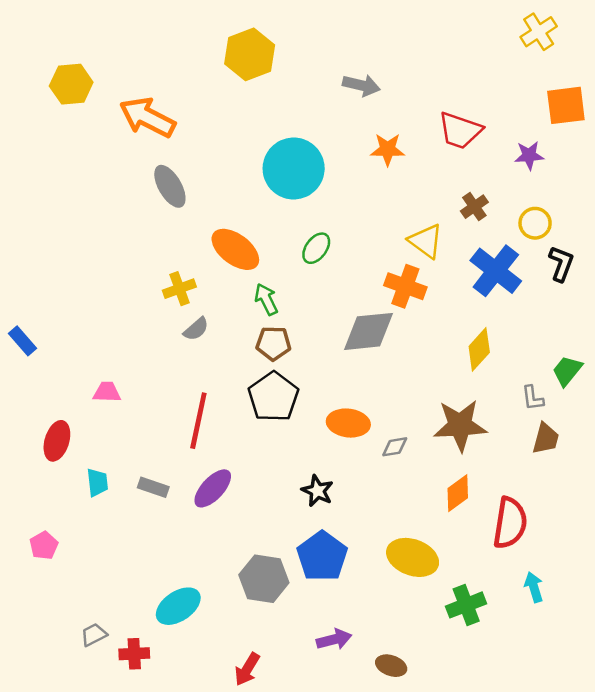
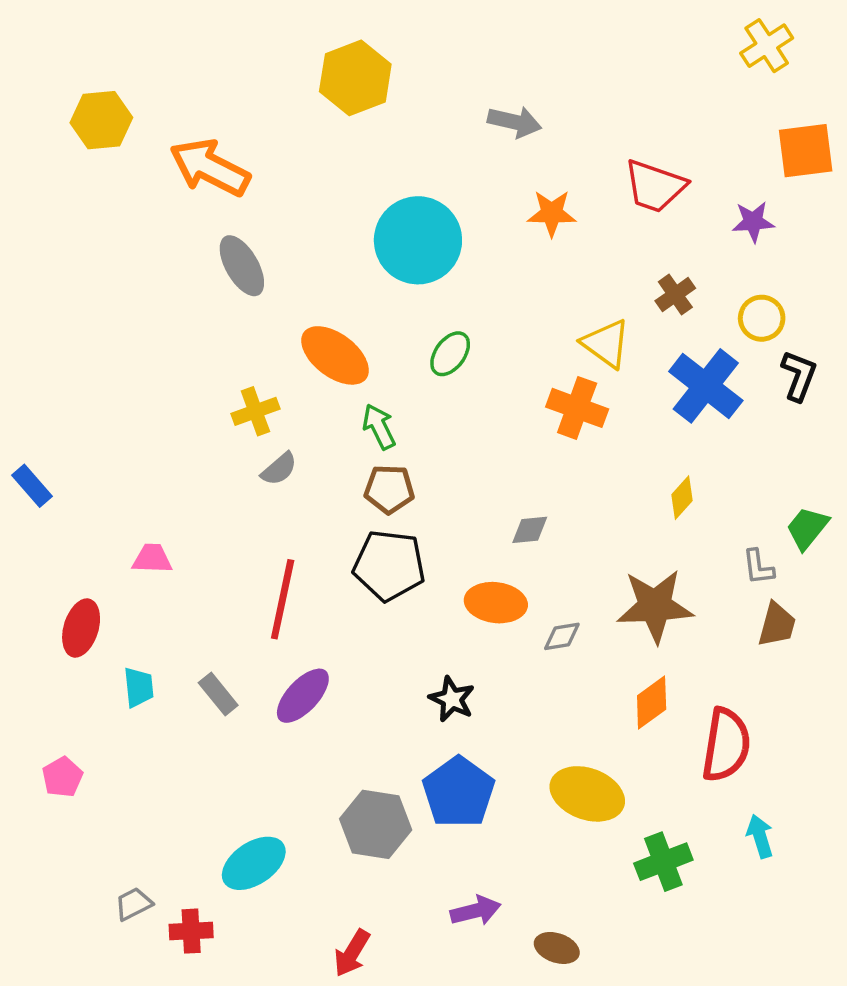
gray diamond: (369, 331) -> (530, 530), moved, size x0.5
yellow diamond: (479, 349) -> (682, 498), size x0.7
black pentagon: (273, 397) -> (389, 565), turned -30
gray rectangle: (153, 487) -> (218, 694), turned 32

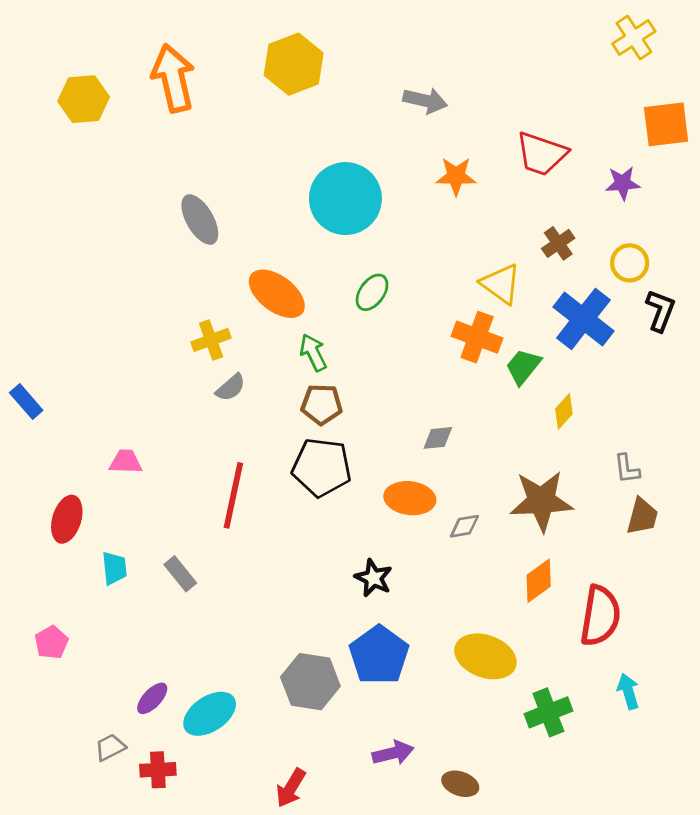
orange arrow: (210, 168) -> (173, 78), moved, turned 50
green trapezoid: (807, 528) -> (523, 367), moved
purple ellipse: (303, 696) -> (152, 698), moved, size x0.7

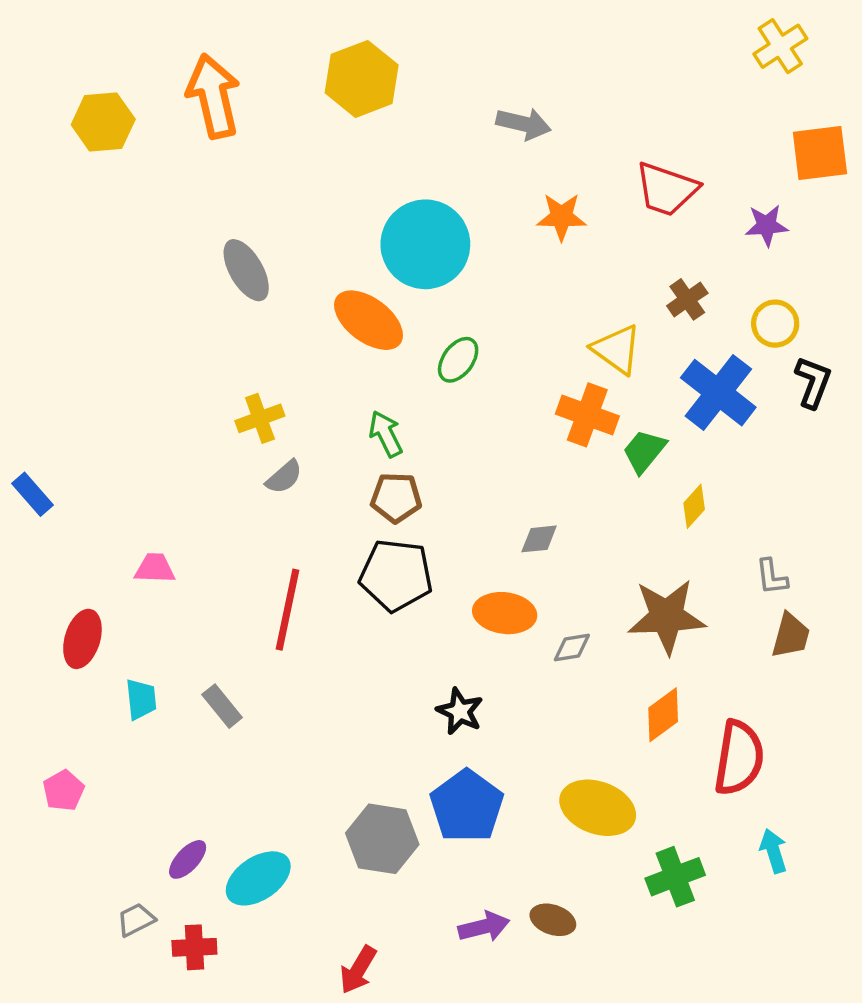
orange ellipse: (277, 294) -> (369, 320), moved
brown ellipse: (460, 784) -> (553, 920), moved

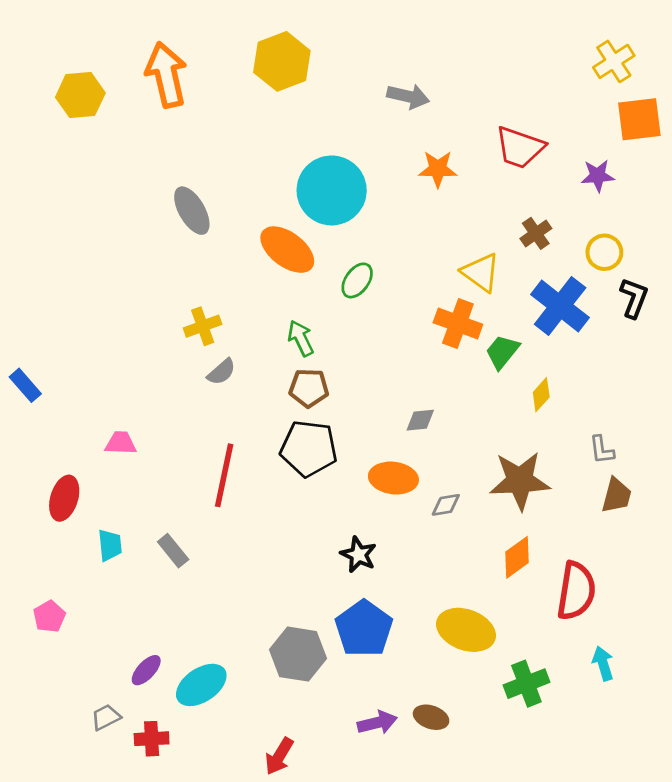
yellow cross: (780, 46) -> (614, 61), moved

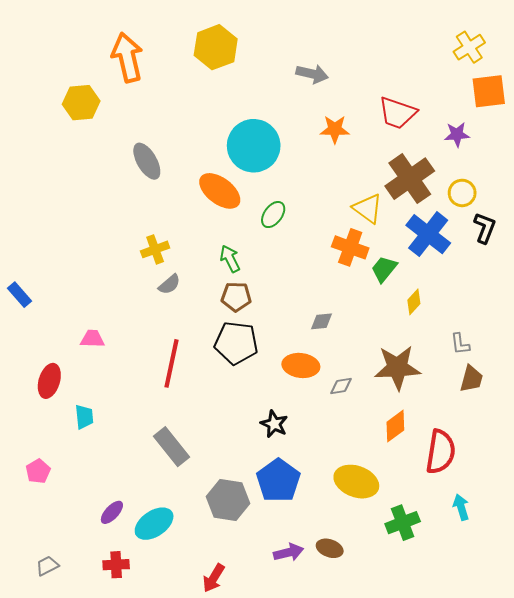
yellow hexagon: (80, 95) -> (81, 103), moved
brown cross: (536, 233) -> (410, 179), size x2.0
gray rectangle: (173, 551) -> (171, 447), moved, size x1.5
gray trapezoid: (106, 717) -> (47, 566), moved

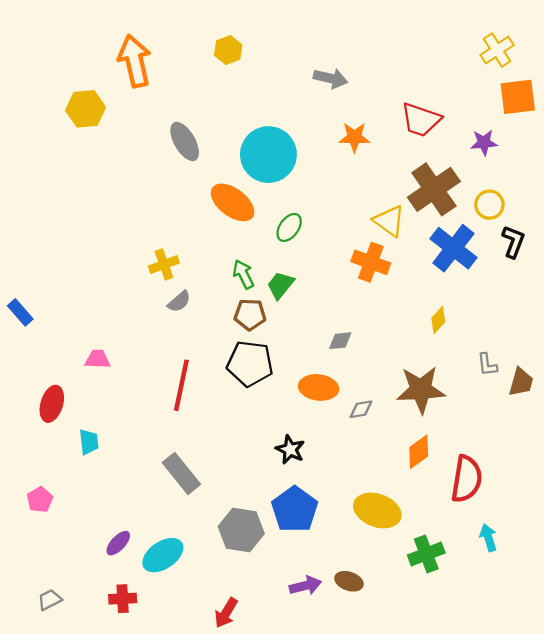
yellow hexagon: (216, 47) -> (228, 50), size x0.6
gray ellipse: (147, 161) -> (185, 141), moved
green trapezoid: (384, 269) -> (280, 285), moved
brown trapezoid: (471, 379) -> (521, 382), moved

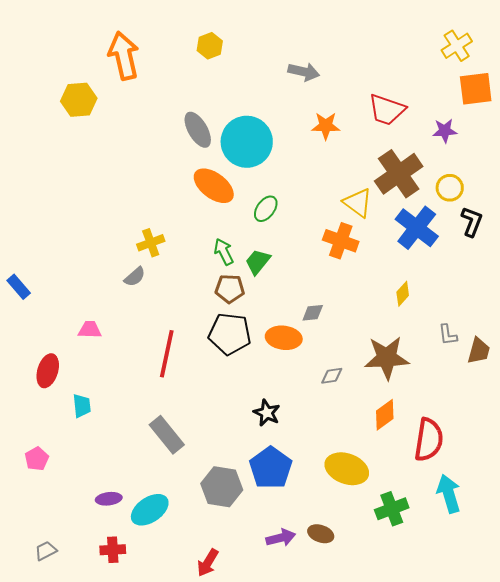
gray ellipse: (185, 141) -> (198, 130), moved
gray semicircle: (179, 301) -> (135, 277), moved
orange ellipse: (319, 387) -> (284, 338), moved
cyan arrow: (488, 538) -> (449, 494), size x1.5
purple ellipse: (118, 543) -> (109, 499), turned 40

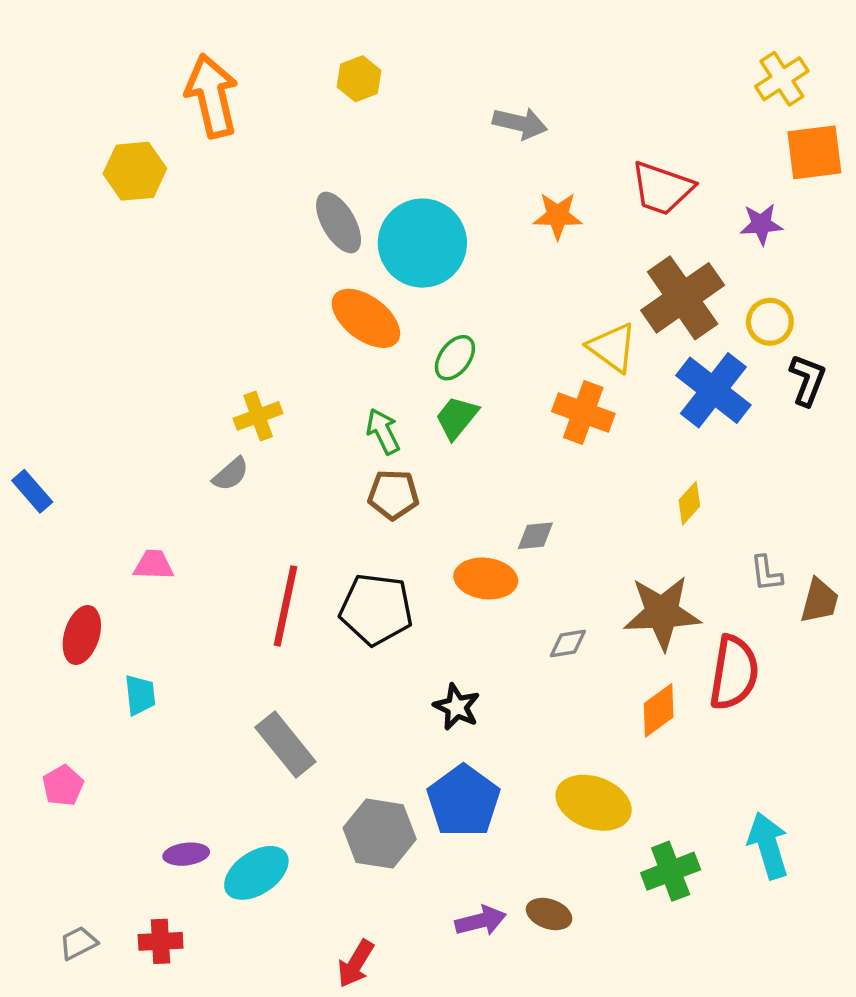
green trapezoid: (258, 262) -> (457, 418), moved
black pentagon: (230, 334) -> (376, 609), moved
red semicircle: (429, 440) -> (734, 673), moved
red cross: (113, 550) -> (161, 941), moved

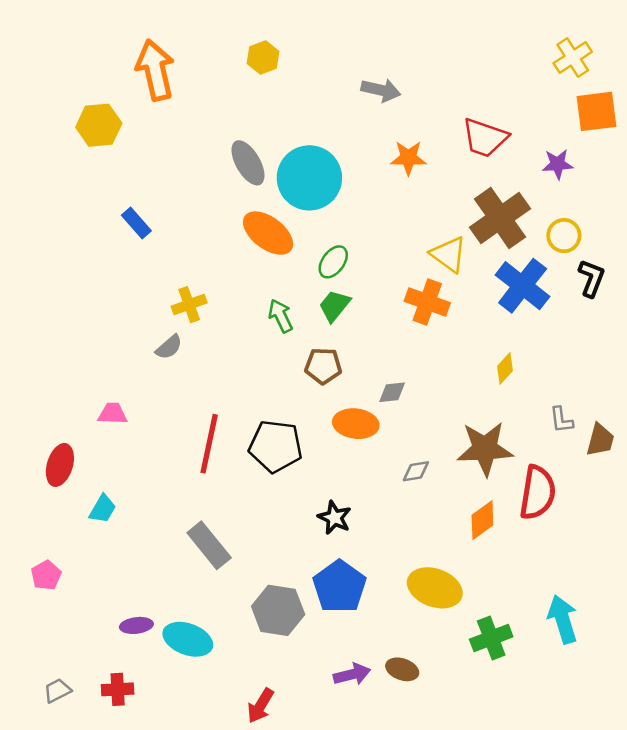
blue rectangle: (32, 491) -> (136, 223), moved
brown pentagon: (393, 495) -> (323, 366), moved
cyan trapezoid: (140, 695) -> (103, 509), turned 36
cyan ellipse: (256, 873) -> (188, 639), turned 54

